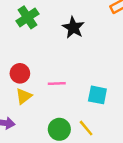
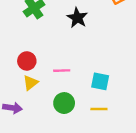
yellow line: (86, 128) -> (99, 109), moved, turned -49
green circle: (59, 129) -> (64, 103), moved

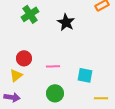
yellow triangle: (30, 83) -> (16, 75), moved
yellow line: (99, 109) -> (101, 98), moved

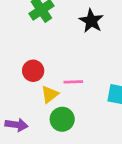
yellow triangle: (16, 75) -> (50, 94), moved
green circle: (55, 93) -> (62, 119), moved

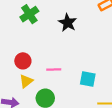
yellow triangle: (50, 94) -> (26, 81), moved

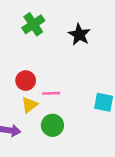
pink line: (54, 69) -> (51, 93), moved

